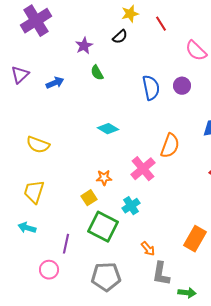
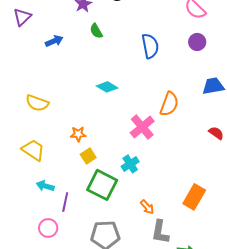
purple triangle: (20, 75) -> (22, 17), moved
purple circle: (182, 86) -> (197, 42), moved
orange star: (104, 178) -> (78, 134), moved
yellow trapezoid: (34, 192) -> (33, 150), turned 105
cyan arrow: (27, 228) -> (45, 186), moved

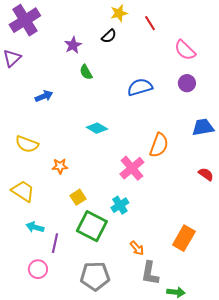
blue arrow: (54, 41) -> (44, 96), moved
blue semicircle: (150, 46) -> (140, 87), turned -95
orange star: (78, 134) -> (60, 166), moved

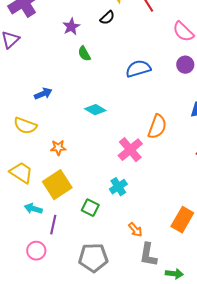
blue arrow: (44, 96) -> (43, 94), moved
yellow square: (78, 197) -> (57, 185), moved, size x1.8
green square: (92, 226) -> (90, 208), size x0.6

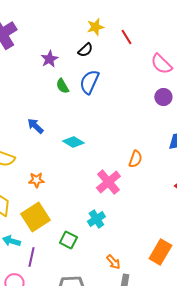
blue semicircle: (138, 69) -> (89, 82), moved, turned -50
blue arrow: (43, 94) -> (35, 126), moved, turned -114
orange semicircle: (157, 127) -> (135, 159), size x0.7

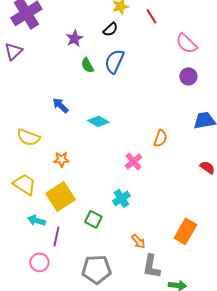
pink cross: (108, 182) -> (133, 161), size x0.7

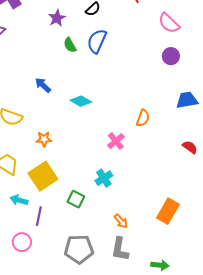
gray L-shape: (151, 266) -> (120, 249), moved

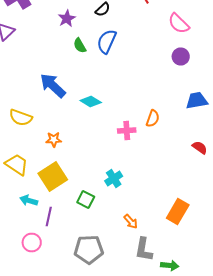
blue arrow: (43, 85) -> (53, 86), size x1.6
pink cross: (116, 141) -> (127, 130), moved, turned 36
gray L-shape: (120, 249) -> (144, 250), moved

